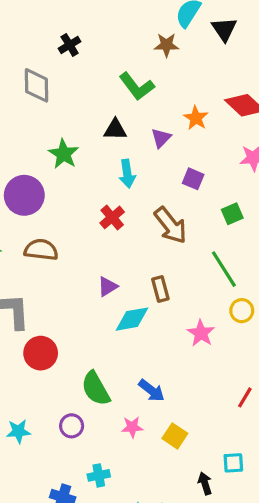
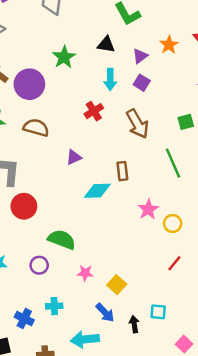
purple square: (193, 179) -> (142, 83), moved
purple triangle: (108, 287) -> (74, 157), moved
yellow circle: (242, 311) -> (173, 223), moved
green semicircle: (96, 389) -> (62, 240), turned 132
blue arrow: (152, 391) -> (105, 313), moved

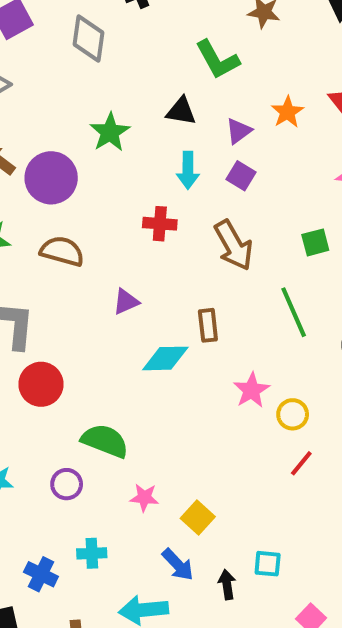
red cross: (94, 111) -> (160, 224), turned 36
red line: (174, 263) -> (301, 463), moved

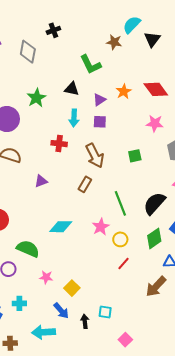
purple square: (241, 176) -> (100, 122), turned -32
green line: (294, 312) -> (120, 203), moved
brown rectangle: (208, 325) -> (85, 184), moved, turned 35
cyan diamond: (165, 358) -> (61, 227), moved

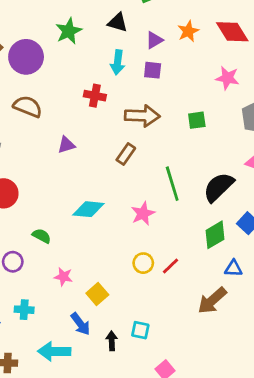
brown arrow: (95, 156) -> (142, 116), turned -65
yellow circle: (120, 239) -> (143, 263), moved
green semicircle: (28, 249) -> (42, 236), size x0.6

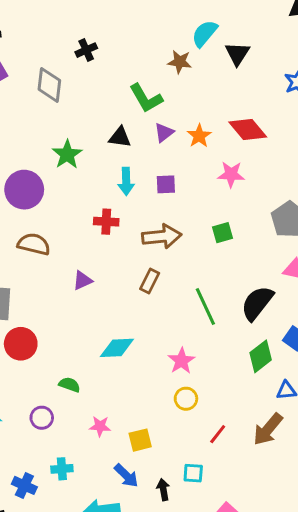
purple triangle: (154, 40) -> (164, 133), moved
pink star: (227, 78) -> (231, 174), moved
pink star: (143, 214) -> (181, 361), moved
red line: (170, 266) -> (218, 434), moved
yellow square: (97, 294) -> (140, 440), turned 35

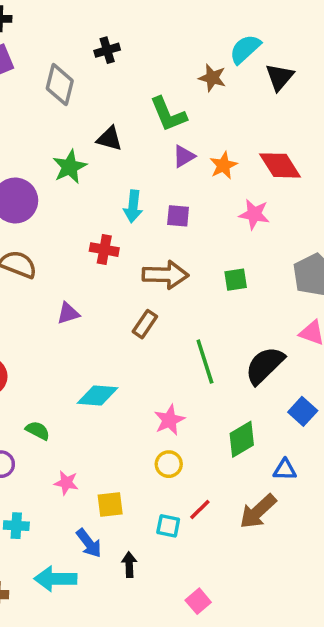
black triangle: (120, 137) -> (109, 139), moved
green diamond: (261, 356) -> (242, 439), moved
cyan square: (193, 473) -> (168, 526), moved

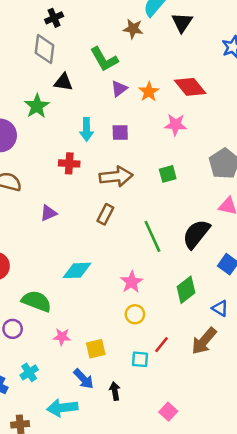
gray diamond: (60, 85) -> (44, 49), moved
green semicircle: (38, 431) -> (36, 301), size x1.6
blue triangle: (285, 470) -> (220, 308), turned 36
cyan cross: (16, 526) -> (29, 372), turned -30

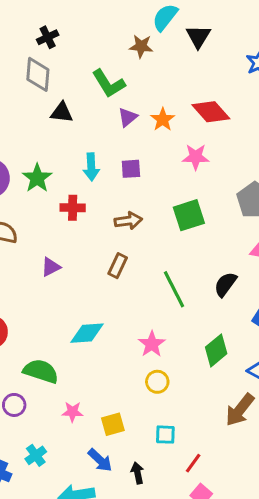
green star: (37, 106) -> (37, 178), moved
green square: (168, 174) -> (189, 215), size x1.5
brown arrow: (116, 177) -> (128, 221), size x0.7
black semicircle: (196, 234) -> (225, 284), size x0.7
red line: (162, 345) -> (193, 463), moved

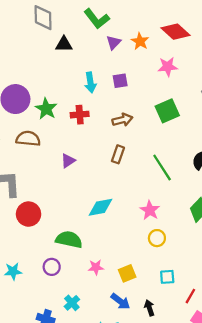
green star: (37, 178) -> (46, 109), moved

